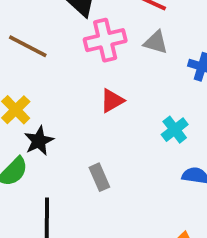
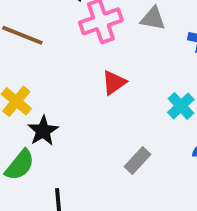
gray rectangle: (99, 177) -> (137, 161), moved, turned 72

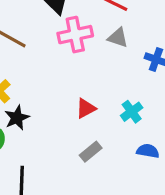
red triangle: (114, 83) -> (86, 108), moved

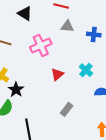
pink cross: (75, 35) -> (41, 45), moved
gray rectangle: (91, 152) -> (67, 109), moved

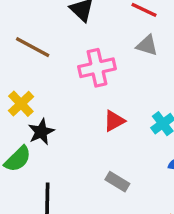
gray rectangle: (67, 109) -> (117, 182), turned 72

